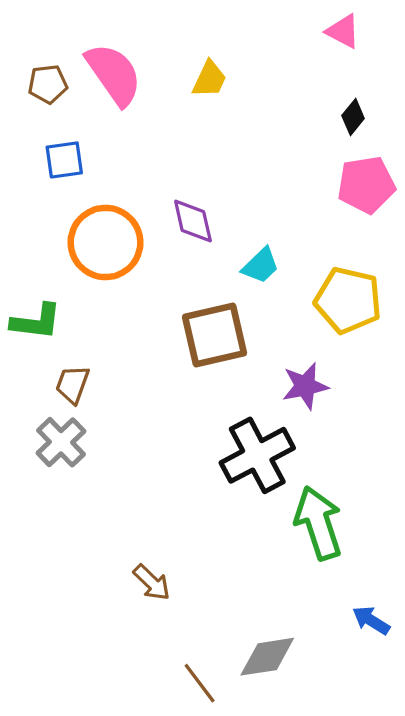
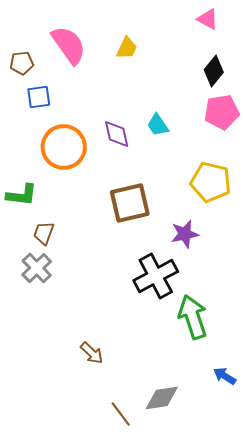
brown pentagon: (48, 84) -> (22, 63), moved
black diamond: (353, 117) -> (214, 71), size x1.4
cyan trapezoid: (261, 266) -> (158, 125), moved, turned 100

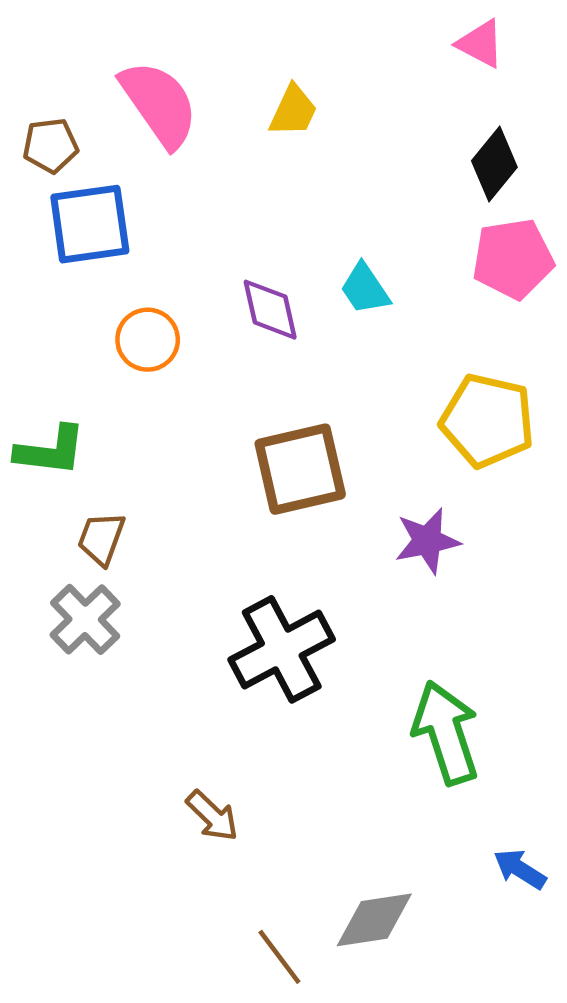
blue square: (39, 97) -> (90, 224), size x1.5
orange circle: (64, 147) -> (148, 340), size x0.6
black cross: (156, 276) -> (282, 649), moved

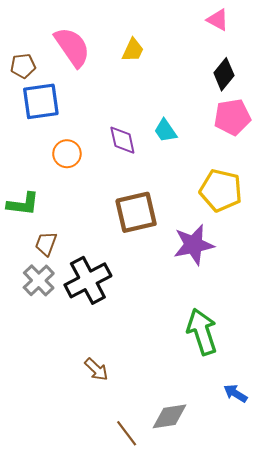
purple star: (427, 541) -> (194, 245), size x1.4
black cross: (282, 649) -> (88, 280), moved

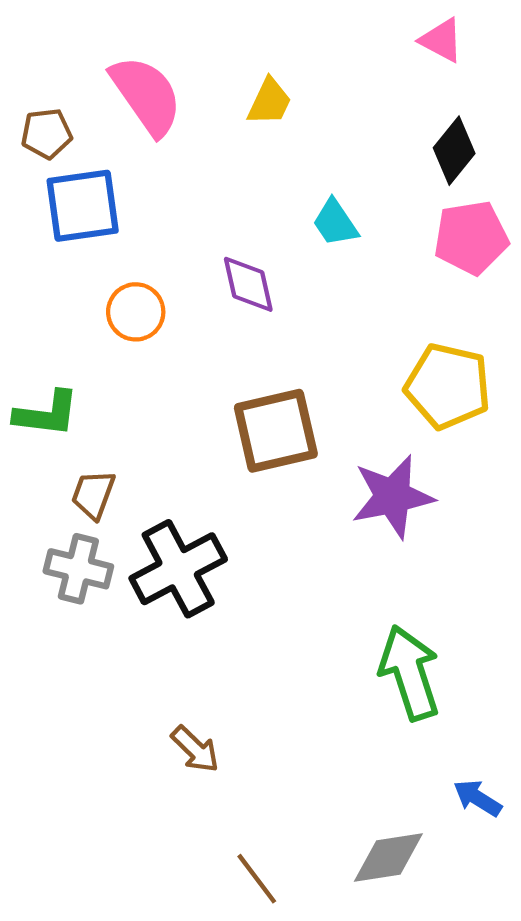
cyan trapezoid: (165, 131) -> (335, 223), moved
gray cross: (39, 280) -> (78, 569), turned -32
gray diamond: (170, 416) -> (388, 858), moved

